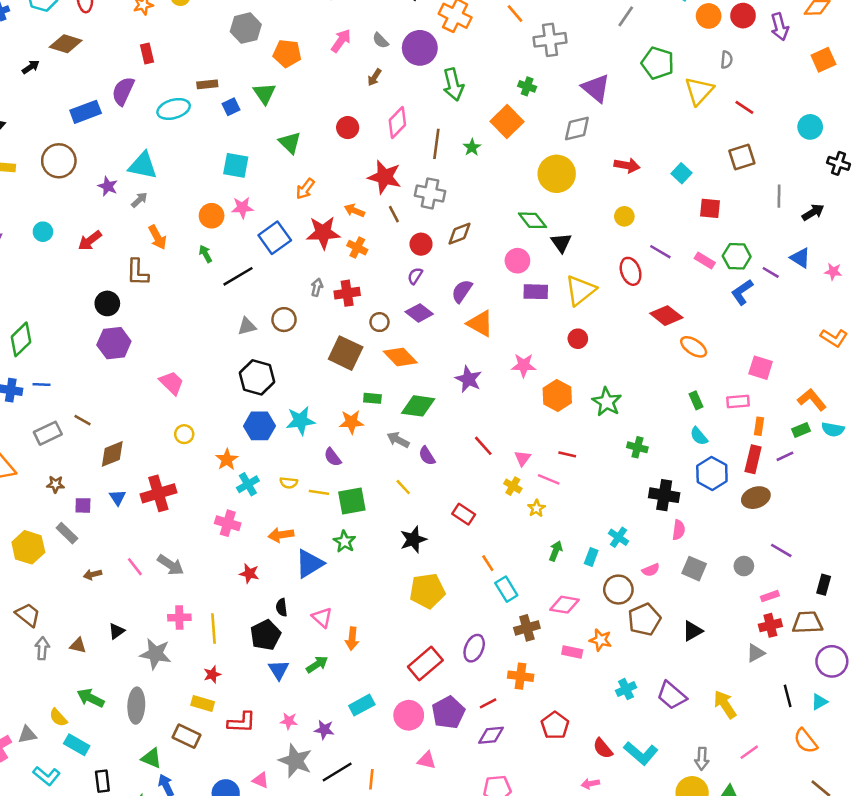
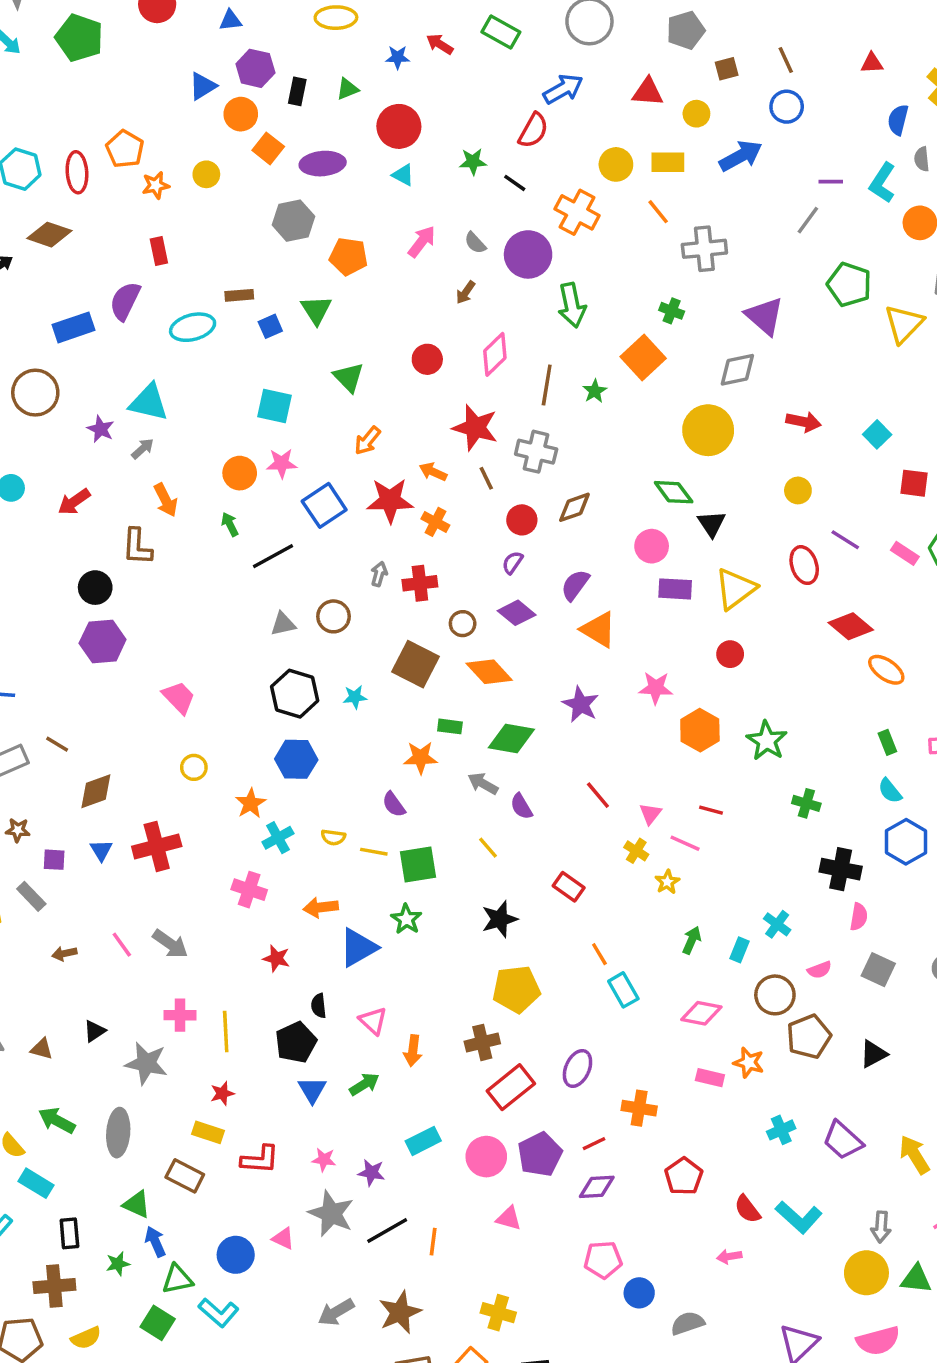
cyan star: (300, 421) -> (355, 697), moved, size x0.6
brown cross: (527, 628) -> (482, 1042), moved

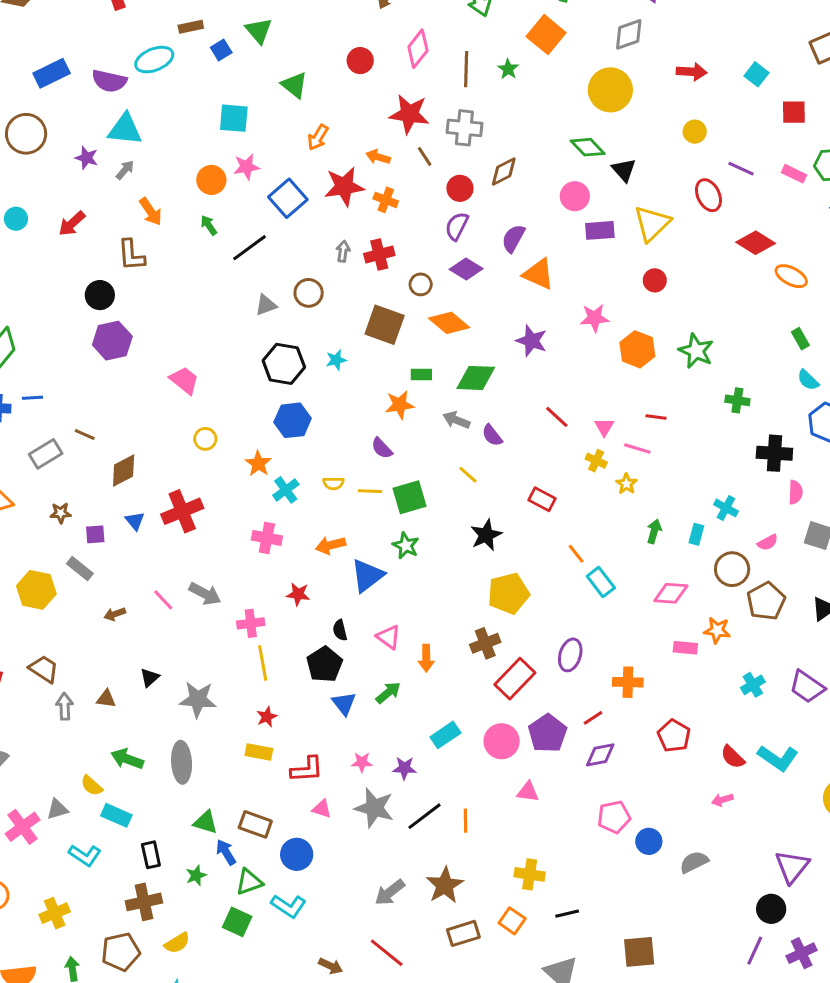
purple semicircle: (125, 301) -> (109, 81), moved, turned -96
purple semicircle: (513, 563) -> (457, 226), size x1.4
pink cross: (180, 1015) -> (251, 623), moved
brown rectangle: (185, 1176) -> (255, 824), moved
pink triangle: (283, 1238) -> (322, 809), moved

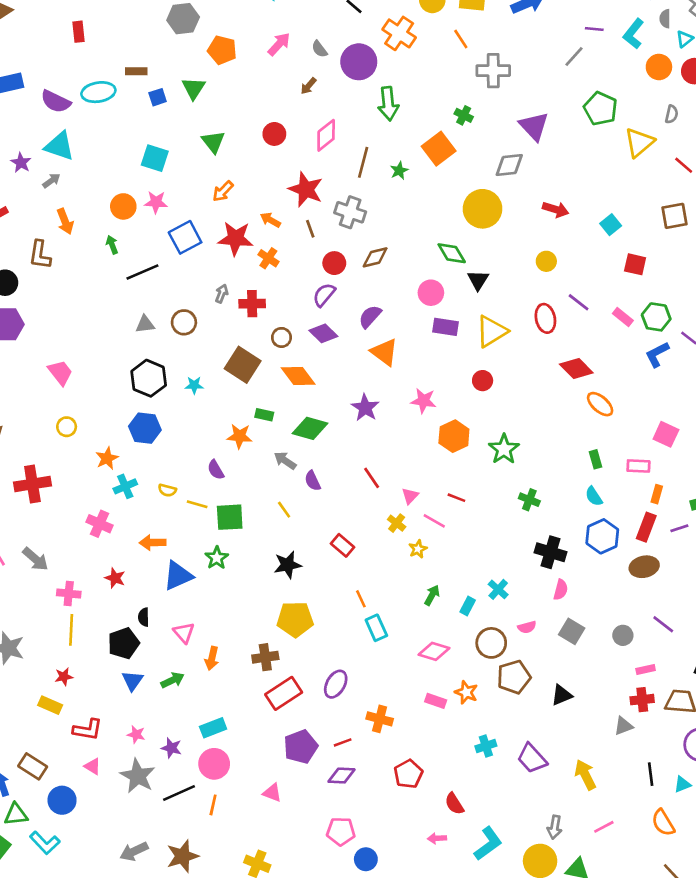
pink circle: (502, 741) -> (214, 764), moved
cyan L-shape: (778, 758) -> (488, 844), moved, turned -84

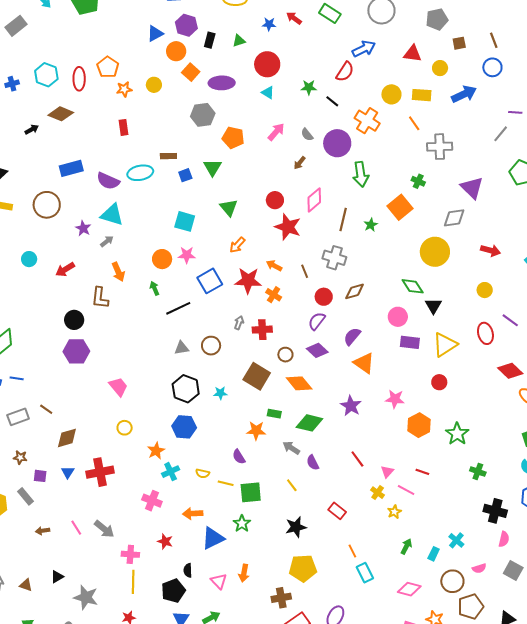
red star: (306, 189) -> (288, 227), moved
orange arrow: (212, 658) -> (244, 573), moved

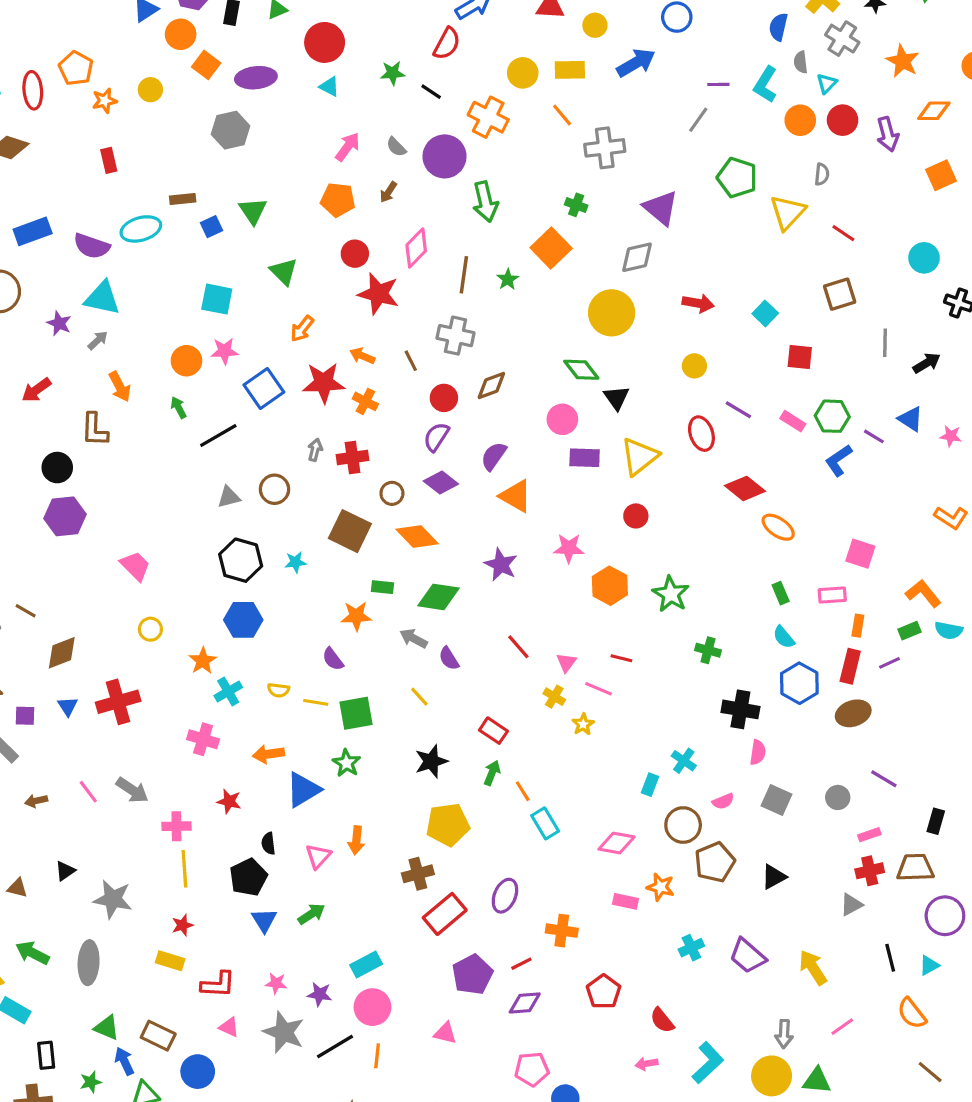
orange pentagon: (233, 138) -> (338, 200), moved
green arrow: (406, 546) -> (492, 773), moved
pink triangle: (219, 581) -> (318, 856), turned 30

